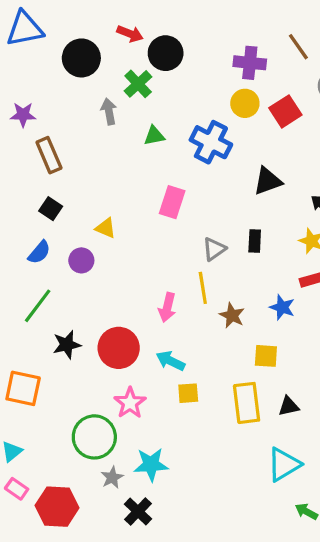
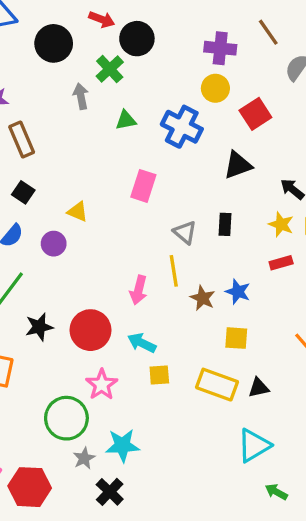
red square: (285, 111) -> (255, 114), moved
gray triangle: (214, 249) -> (185, 232), turned -45
blue star: (282, 307) -> (238, 292), moved
yellow rectangle: (247, 403) -> (217, 385), turned -63

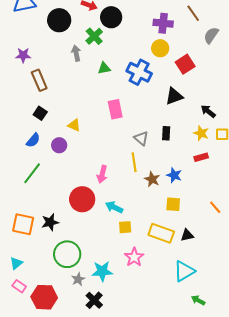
pink rectangle: (143, 186) -> (115, 109), turned -30
pink arrow: (139, 290) -> (102, 174), moved
black star: (39, 327) -> (50, 222), moved
pink star: (102, 385) -> (134, 257), moved

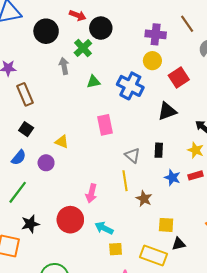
blue star: (174, 175) -> (172, 178), moved
black star: (50, 222) -> (30, 224), moved
black triangle: (187, 235) -> (179, 244), moved

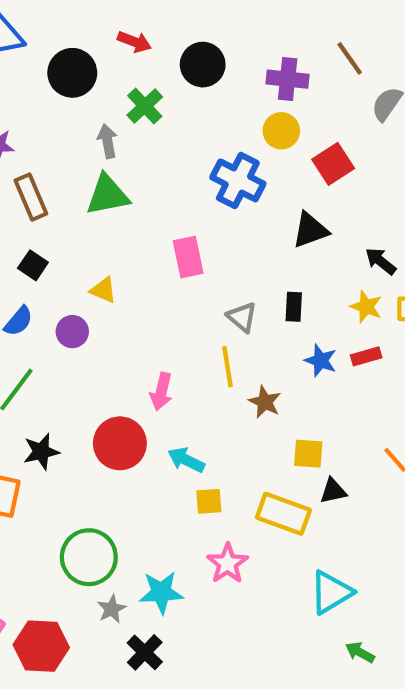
black circle: (101, 28) -> (203, 65), moved
green triangle: (93, 82) -> (107, 195), moved, size x1.6

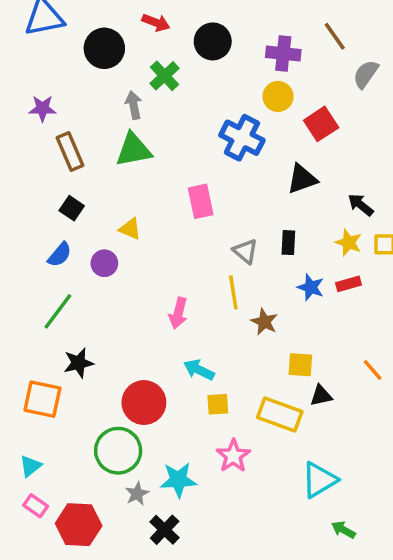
red circle: (120, 443) -> (144, 403), moved

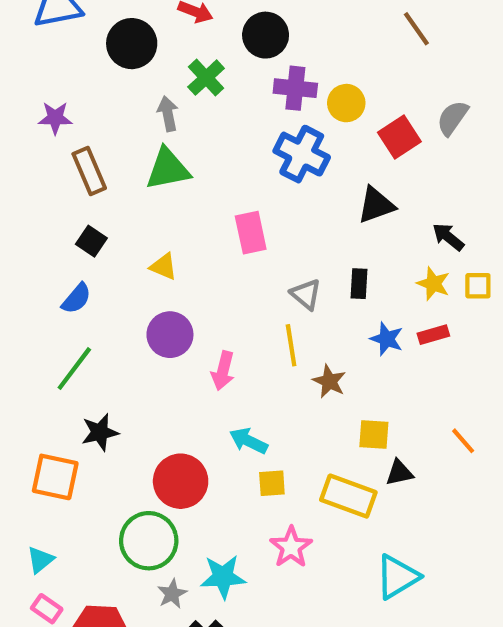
purple cross: (283, 53) -> (295, 88), moved
gray semicircle: (366, 74) -> (452, 118), moved
purple circle: (104, 263) -> (170, 335), moved, size x1.4

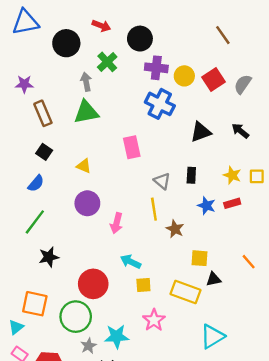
red square: (399, 137) -> (214, 79), moved
black arrow: (448, 237) -> (240, 131), moved
orange square: (55, 477) -> (35, 304), moved

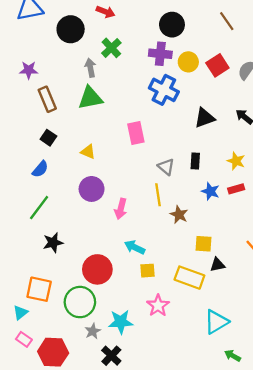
black circle: (140, 39) -> (172, 25), moved

